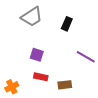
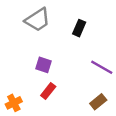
red rectangle: (41, 77) -> (48, 91), turned -64
brown rectangle: (65, 85) -> (98, 102), moved, turned -32

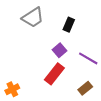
purple square: (43, 65) -> (60, 50), moved, turned 32
red rectangle: (48, 91) -> (54, 74), moved, size x1.5

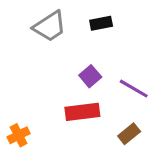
black rectangle: (69, 25) -> (101, 23), moved, turned 56
red rectangle: (54, 74) -> (82, 112), turned 45

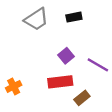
brown rectangle: (129, 134) -> (82, 98), moved
orange cross: (19, 135) -> (14, 86), moved

